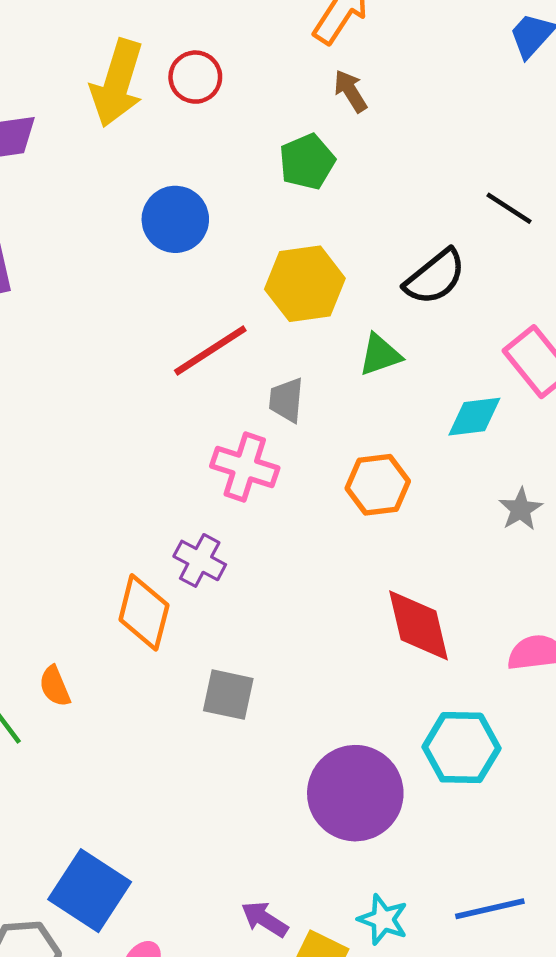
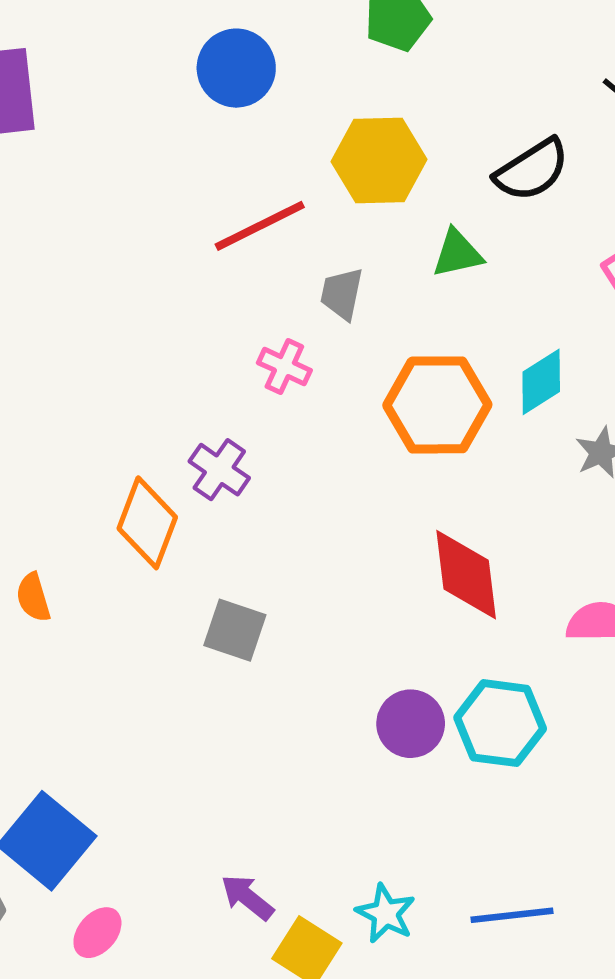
cyan diamond: (474, 417) -> (541, 382), moved, turned -32
pink cross: (245, 467) -> (284, 367), size x0.7
orange hexagon: (378, 485) -> (437, 405), size x1.4
purple circle: (355, 793) -> (411, 724), moved, size x0.6

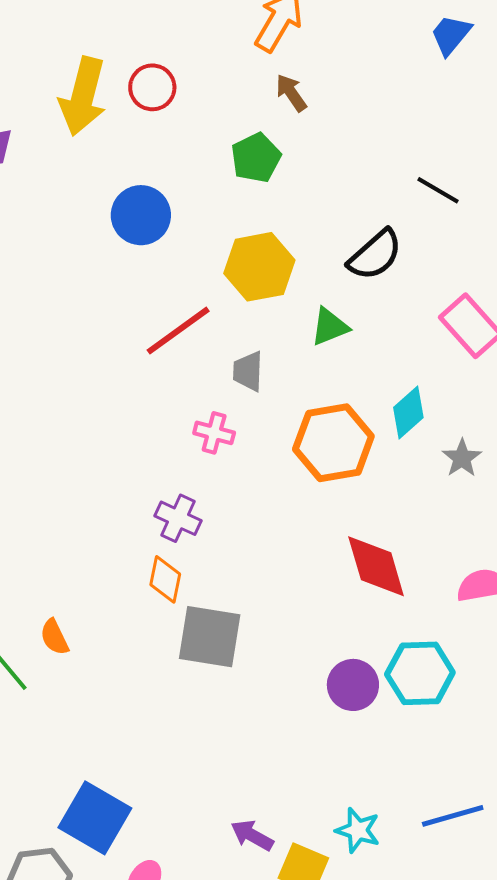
orange diamond: (147, 523) -> (165, 579), moved, size x0.7
gray square: (235, 630) -> (210, 637), size x1.4

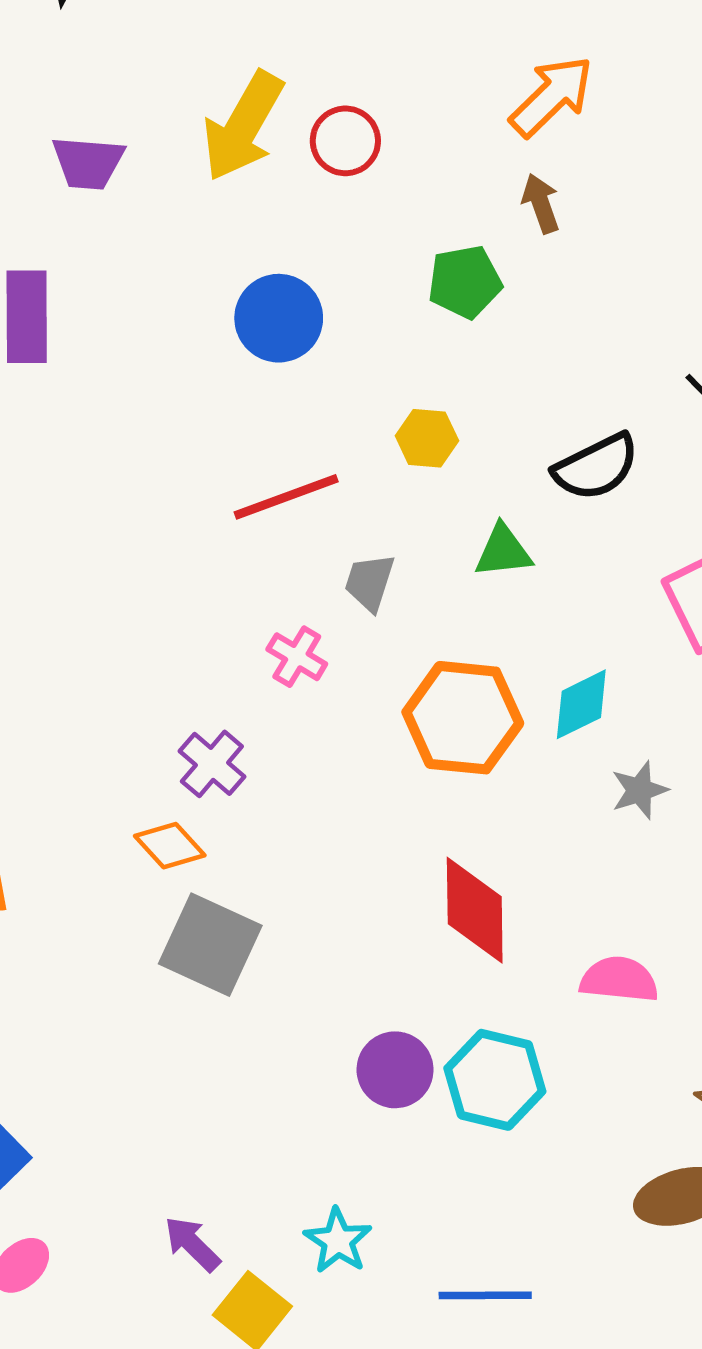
yellow hexagon: (259, 267) -> (427, 438), size x0.6
orange diamond: (165, 579) -> (170, 846), turned -69
cyan star: (358, 830) -> (338, 1241), moved

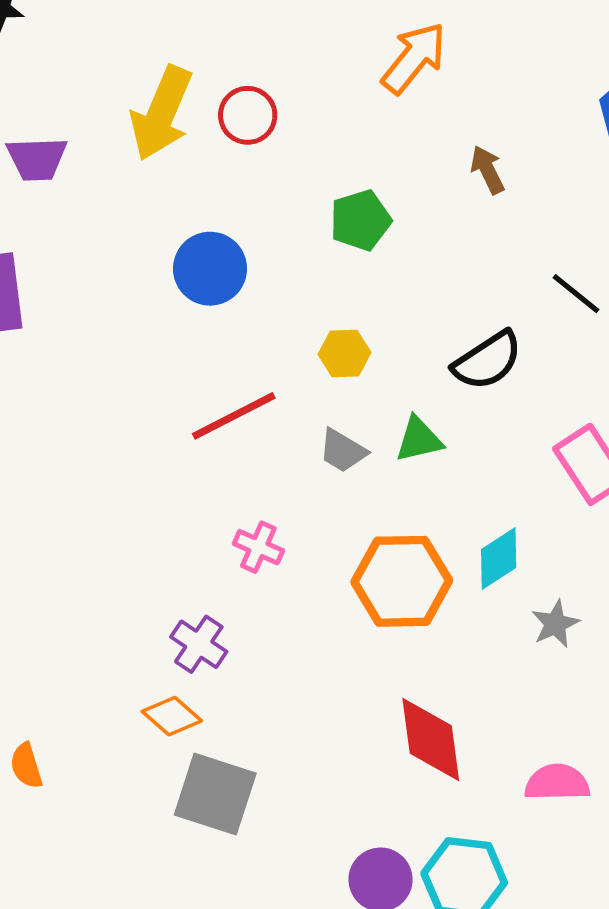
brown arrow: (541, 203) -> (487, 170), moved
gray trapezoid: (370, 582) -> (343, 451), moved, turned -70

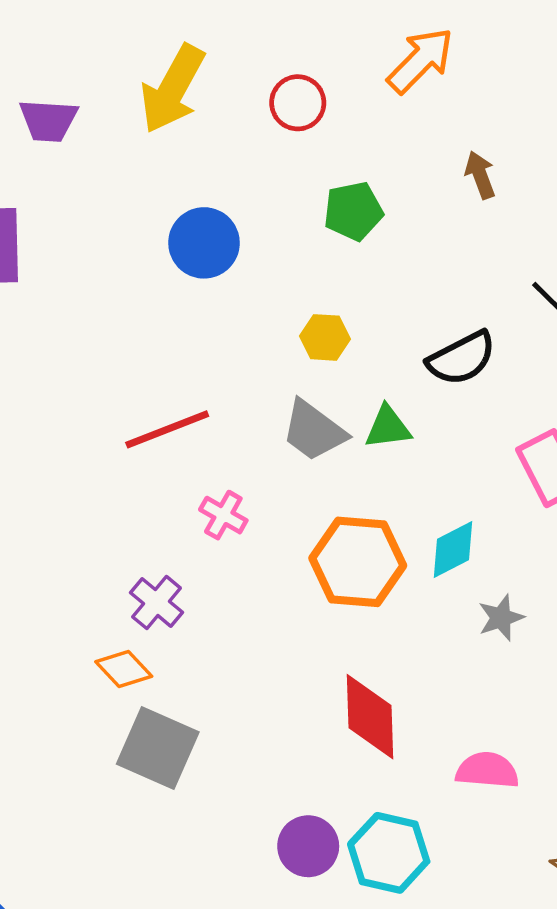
red circle: (248, 115) -> (298, 103), moved
red line: (234, 416) -> (167, 429), moved
gray trapezoid: (343, 451) -> (314, 431), size x1.4

